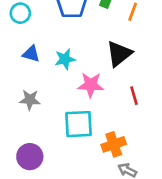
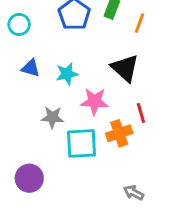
black triangle: (119, 54) -> (125, 68), turned -40
gray star: (30, 100) -> (52, 117), moved
orange cross: (114, 144) -> (119, 133), moved

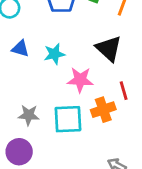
gray star: (52, 117) -> (29, 115), moved

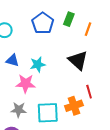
pink star: (80, 80) -> (26, 84), moved

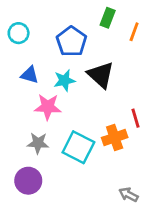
blue pentagon: (43, 23) -> (71, 41), moved
black triangle: (78, 60) -> (101, 75), moved
cyan square: (48, 113) -> (78, 147), turned 30

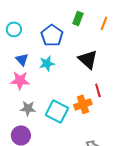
orange line: (134, 32) -> (104, 23), moved
blue triangle: (30, 75) -> (22, 59), turned 32
black triangle: (101, 75) -> (88, 59), moved
pink star: (48, 107) -> (20, 80), moved

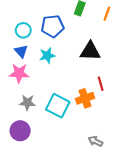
cyan circle: (14, 29) -> (23, 30), moved
blue pentagon: (52, 35) -> (53, 26), turned 30
black triangle: (88, 59) -> (90, 51), turned -40

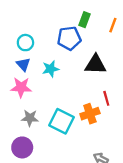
blue pentagon: (53, 26) -> (69, 38), moved

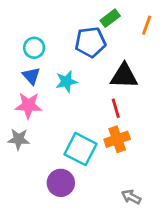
green rectangle: (84, 20) -> (110, 18), turned 32
red line: (106, 98) -> (116, 108), moved
gray star: (30, 118) -> (19, 139), moved
purple circle: (22, 147) -> (61, 183), moved

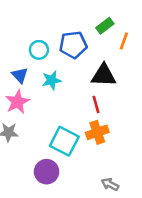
green rectangle: (110, 18) -> (105, 26), moved
orange line: (147, 25) -> (124, 41), moved
cyan circle: (34, 48) -> (39, 50), moved
pink star: (28, 105) -> (17, 102), turned -30

